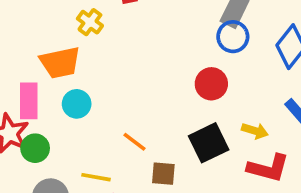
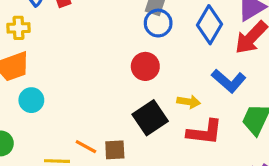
yellow cross: (90, 22) -> (18, 28), moved, turned -30
orange line: (134, 142) -> (86, 147), moved

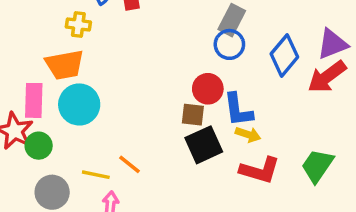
blue L-shape: (229, 81) -> (238, 110), moved, turned 32
cyan circle: (31, 100) -> (79, 104), size x1.5
brown square: (115, 150) -> (193, 115), moved

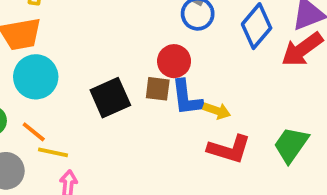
blue L-shape: (238, 110) -> (187, 98), moved
black square: (204, 145) -> (110, 98), moved
orange line: (129, 164) -> (34, 132), moved

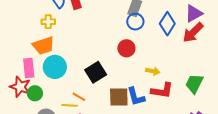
brown square: (158, 89) -> (119, 97), moved, size x1.5
blue L-shape: (187, 98) -> (136, 97), moved
orange line: (34, 132) -> (79, 97), moved

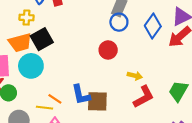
black square: (96, 72) -> (42, 39), moved
red L-shape: (162, 90) -> (144, 97), turned -40
blue L-shape: (136, 97) -> (81, 95), moved

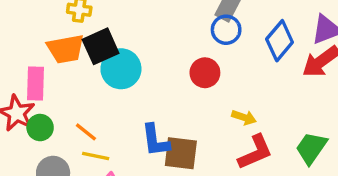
cyan circle: (31, 66) -> (121, 69), moved
orange line: (55, 99) -> (86, 132), moved

